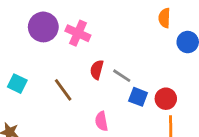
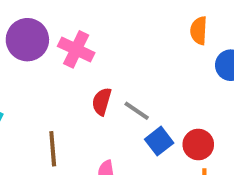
brown line: (63, 90) -> (53, 149), moved, turned 30
blue square: (138, 97) -> (159, 141), turned 30

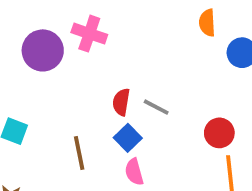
pink cross: (76, 49) -> (89, 34), moved
blue square: (159, 141) -> (128, 138), moved

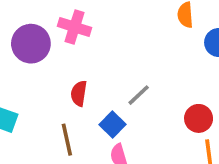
red semicircle: (121, 102) -> (79, 93), moved
gray line: (156, 107) -> (139, 95), turned -70

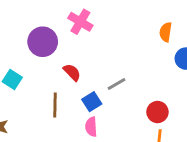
purple circle: (31, 44) -> (43, 42), moved
red semicircle: (79, 93) -> (72, 72), turned 114

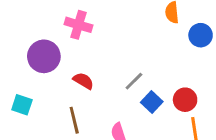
blue square: (92, 102) -> (152, 102), moved

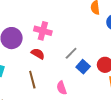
pink cross: (78, 25) -> (43, 31), moved

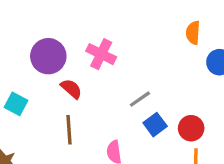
red semicircle: (38, 54) -> (71, 89), moved

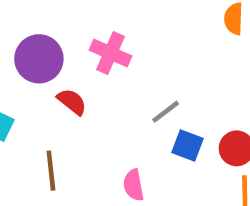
blue square: (155, 125) -> (188, 146), turned -30
brown line: (69, 130) -> (51, 171), moved

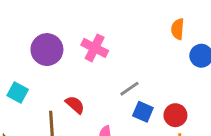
red semicircle: (72, 102) -> (75, 105), moved

